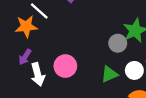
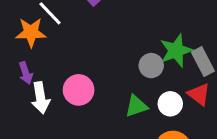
purple arrow: (25, 57) -> (26, 73), turned -56

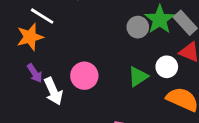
gray circle: (151, 66) -> (138, 27), moved

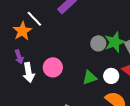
orange star: (30, 37) -> (22, 31), turned -30

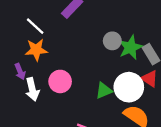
orange star: (22, 31) -> (36, 50), moved, turned 30
gray circle: (98, 43) -> (112, 41), moved
white circle: (111, 76) -> (129, 87), size x1.6

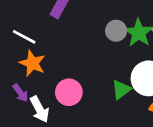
orange star: (36, 50) -> (32, 63), turned -30

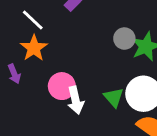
green triangle: (121, 90) -> (114, 97), turned -50
white arrow: (40, 109) -> (76, 100), moved

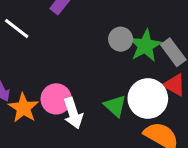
orange star: (34, 48) -> (23, 108), moved

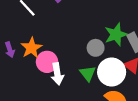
gray circle: (121, 39) -> (96, 48), moved
orange star: (23, 108) -> (31, 48), moved

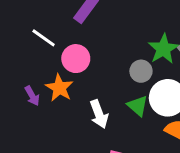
pink circle: (47, 62) -> (76, 59), moved

